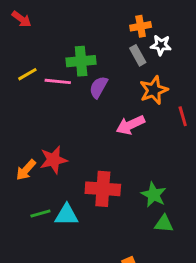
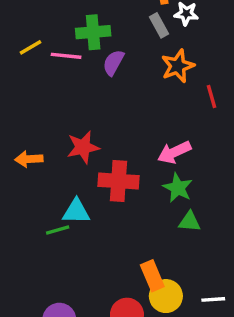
pink arrow: (130, 125) -> (174, 152), moved
red star: (53, 160) -> (83, 147), moved
orange arrow: (26, 170) -> (29, 159), turned 45
green line: (40, 214) -> (58, 230), moved

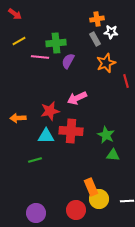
yellow line: (31, 47) -> (19, 41), moved
pink arrow: (174, 152) -> (77, 98), moved
cyan triangle: (76, 211) -> (46, 136), moved

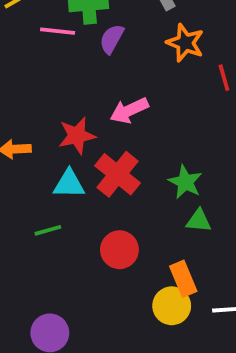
orange star: (106, 63) -> (185, 43), turned -30
red cross: (71, 131) -> (118, 174), turned 35
orange rectangle: (91, 187) -> (183, 279), moved
red circle: (76, 210) -> (119, 250), moved

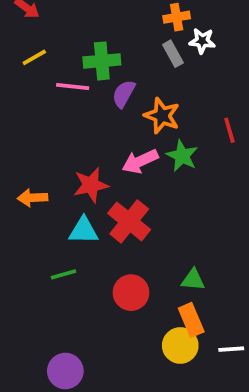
orange star: (185, 43) -> (162, 116), moved
green star: (185, 182) -> (182, 156), moved
green triangle: (199, 221) -> (193, 280), moved

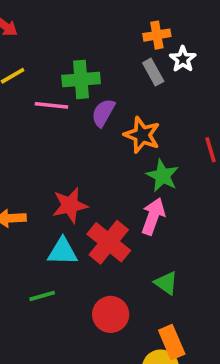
white star: (202, 41) -> (183, 59), turned 30
pink arrow: (140, 161) -> (153, 216), moved, turned 135
green triangle: (193, 280) -> (166, 283), moved, turned 30

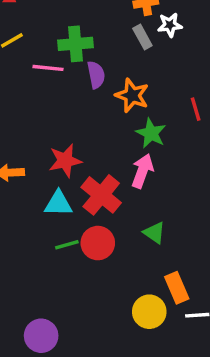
white star: (183, 59) -> (170, 25), turned 30
purple semicircle: (103, 113) -> (96, 75), turned 140
green line: (42, 296) -> (67, 245), moved
red circle: (111, 314) -> (98, 243), moved
orange rectangle: (172, 342) -> (177, 288), moved

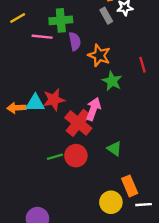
pink arrow: (142, 171) -> (93, 109), moved
cyan triangle: (58, 204) -> (35, 103), moved

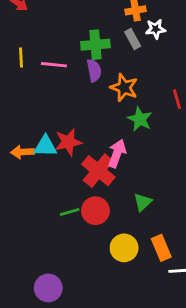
yellow line: (18, 18) -> (21, 58), moved, turned -63
green cross: (61, 20) -> (95, 45), moved
green triangle: (114, 149) -> (143, 202), turned 42
yellow circle: (111, 202) -> (124, 248), moved

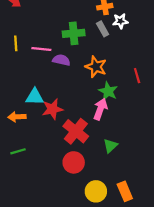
purple semicircle: (94, 70) -> (61, 60), moved, turned -66
cyan triangle: (45, 146) -> (35, 97), moved
pink arrow: (117, 153) -> (100, 109), moved
green triangle: (143, 202) -> (110, 146), moved
green line: (70, 212) -> (18, 151), moved

